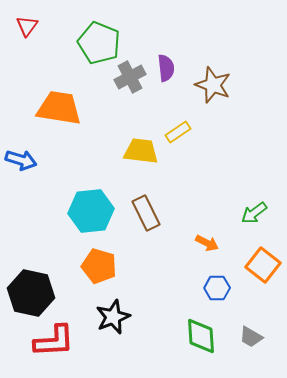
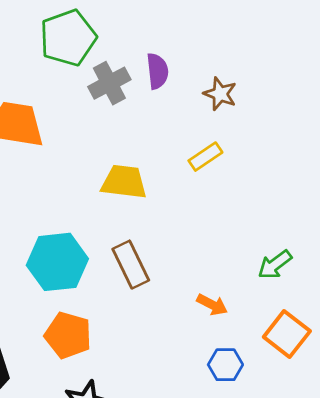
green pentagon: (99, 43) -> (68, 38), turned 30
brown star: (213, 85) -> (220, 94), size x0.7
yellow rectangle: (178, 132) -> (205, 157), moved

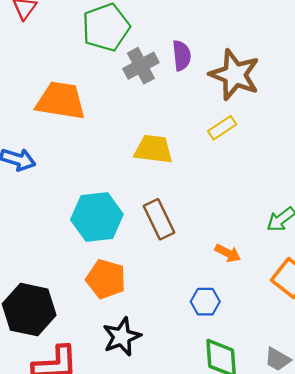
brown star: (220, 94) -> (235, 75), size x1.8
blue hexagon: (225, 365) -> (205, 302), moved

